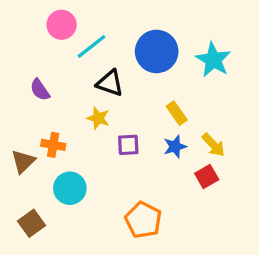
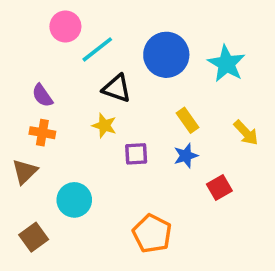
orange cross: (53, 145) -> (42, 133), moved
yellow arrow: (213, 145) -> (246, 133), moved

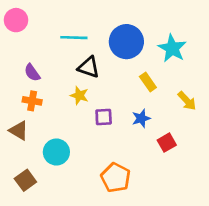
pink circle: (65, 26) -> (16, 20), moved
cyan line: (97, 49) -> (74, 38), turned 40
yellow rectangle: (188, 120) -> (148, 82), moved
brown triangle: (25, 172) -> (19, 130), turned -45

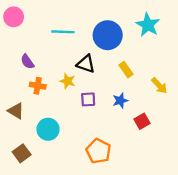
cyan star: (172, 48) -> (148, 25), moved
black triangle: (89, 67) -> (86, 64), moved
orange cross: (32, 101) -> (38, 86), moved

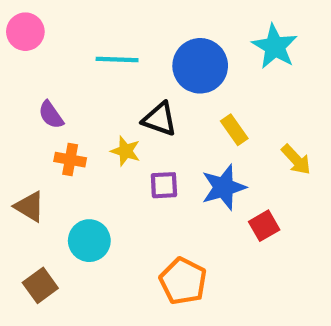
blue star: (120, 101) -> (224, 187), size x1.5

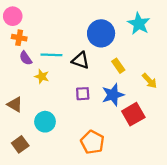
cyan line: (117, 59) -> (51, 55), moved
yellow star: (126, 151) -> (42, 76), moved
orange cross: (70, 160) -> (19, 38), moved
red square: (264, 226) -> (133, 114), size x1.5

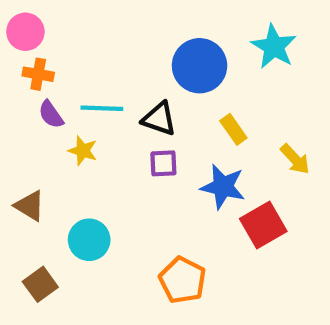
purple square: (83, 94) -> (163, 163), moved
blue star: (113, 95) -> (223, 187), turned 30

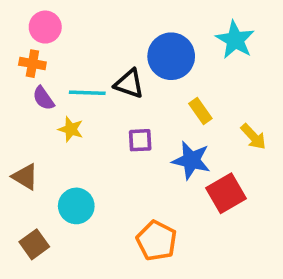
pink circle: (25, 32) -> (45, 27), moved
black triangle: (159, 119) -> (129, 84), moved

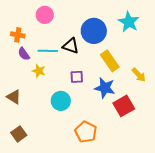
pink circle: (45, 27) -> (45, 15), moved
yellow rectangle: (200, 111) -> (110, 61), size x1.5
cyan circle: (76, 206) -> (61, 101), moved

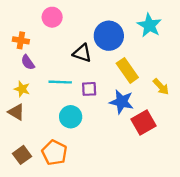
cyan line: (48, 51) -> (60, 82), moved
yellow star: (39, 71) -> (22, 89), moved
orange pentagon: (86, 132) -> (54, 153), moved

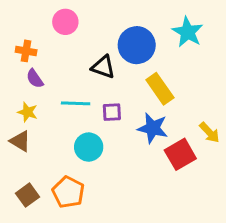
yellow arrow: (161, 87) -> (209, 132), moved

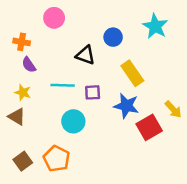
blue circle: (137, 45) -> (113, 37), size x0.6

